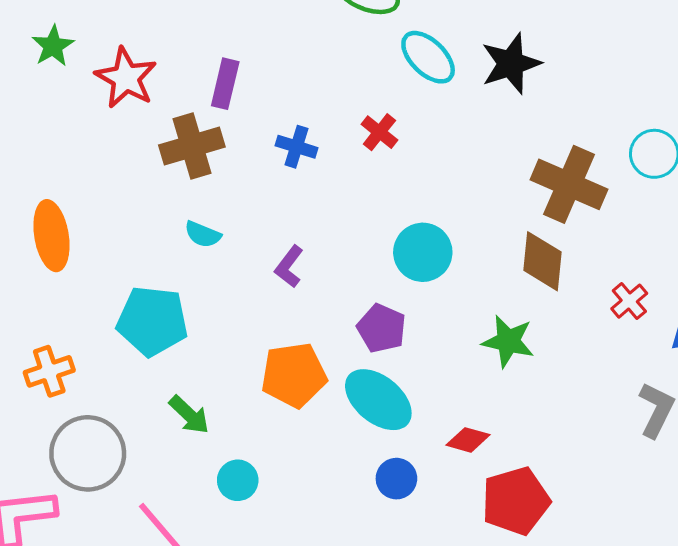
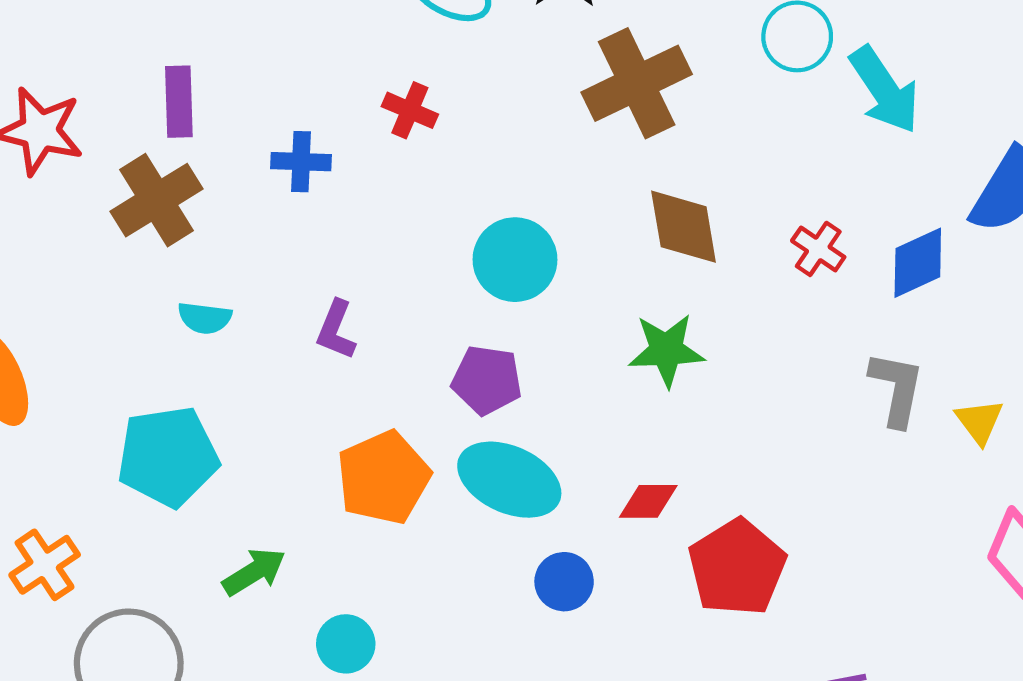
brown cross: (569, 184) -> (637, 83), moved, turned -34
green arrow: (189, 415) -> (254, 572), turned -60

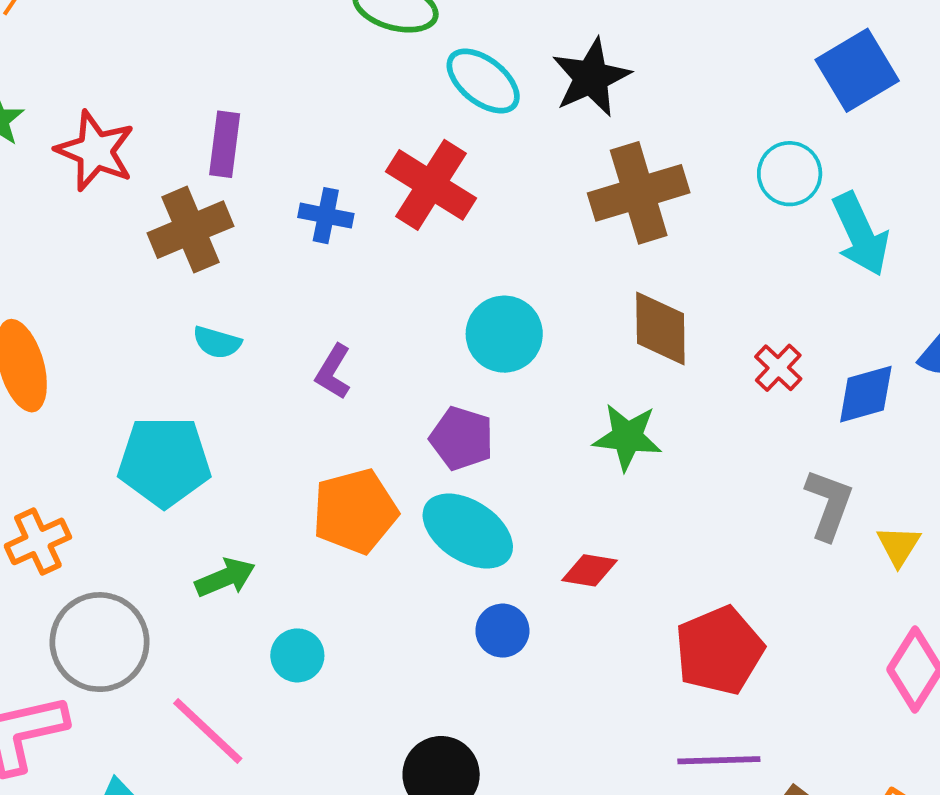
red cross: (410, 110) -> (431, 185), size x1.8
red pentagon: (737, 567) -> (719, 650), moved

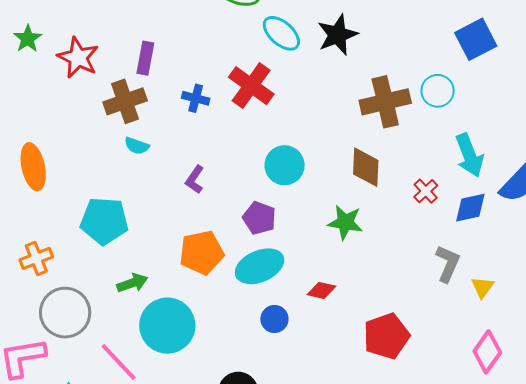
brown cross: (639, 193) -> (385, 102), moved
cyan arrow: (860, 234) -> (469, 155), moved
cyan semicircle: (217, 342) -> (137, 146), moved
cyan ellipse: (468, 531) -> (260, 266), turned -60
cyan circle: (297, 655) -> (167, 326), size x2.0

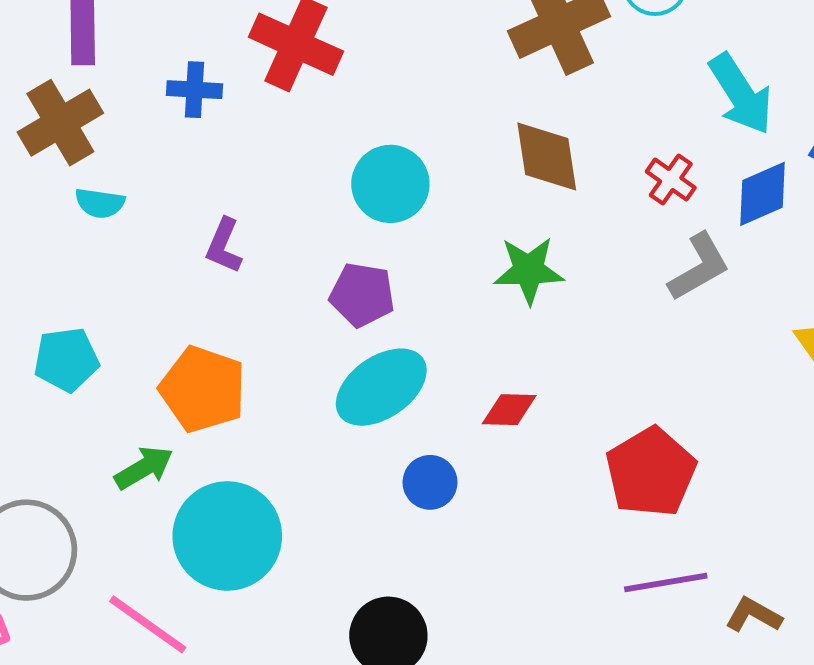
cyan pentagon: (104, 221) -> (66, 360), size x0.7
orange pentagon: (202, 253) -> (203, 389), moved, turned -30
gray L-shape: (448, 264) -> (699, 267), moved, turned 48

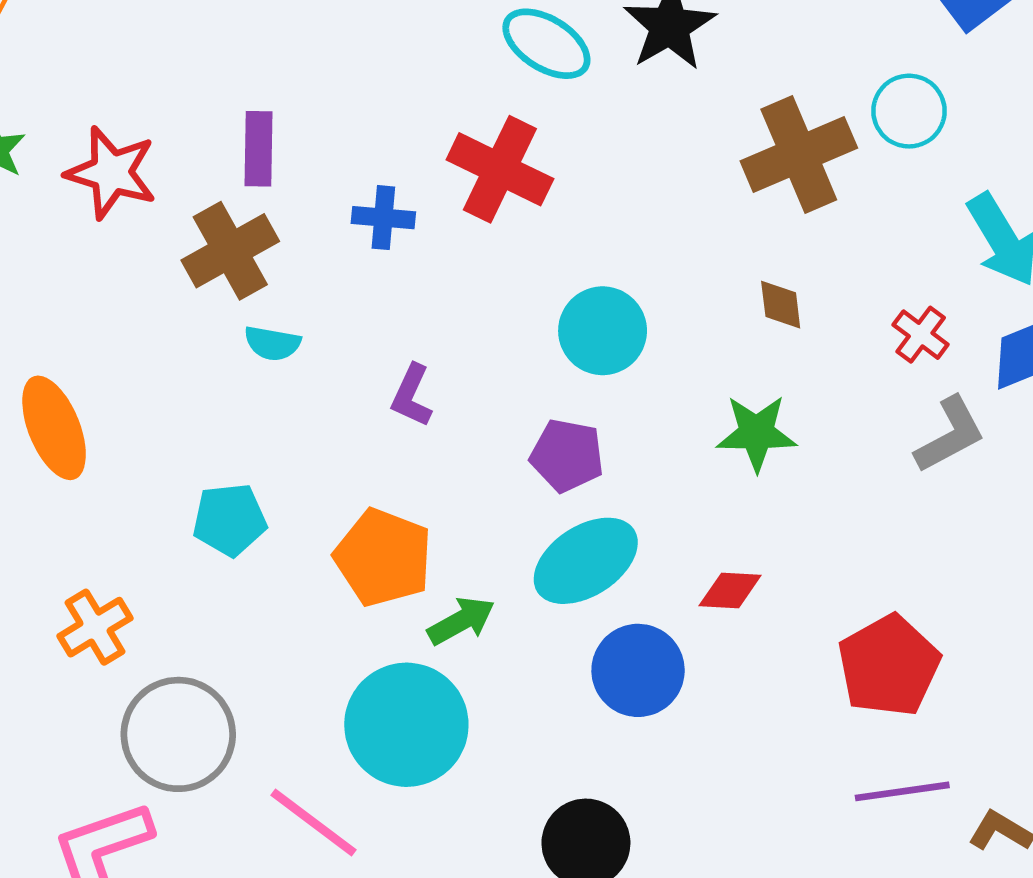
brown diamond: (547, 157) -> (781, 305), size x0.6
green arrow: (144, 468) -> (461, 621), moved
blue circle: (430, 482) -> (638, 670), size x1.5

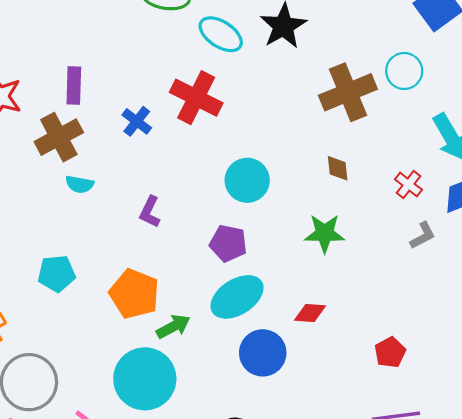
blue cross: (383, 218) -> (137, 121), turned 32
gray L-shape: (950, 435) -> (423, 236), size x0.7
red pentagon: (889, 666) -> (390, 352), size x0.6

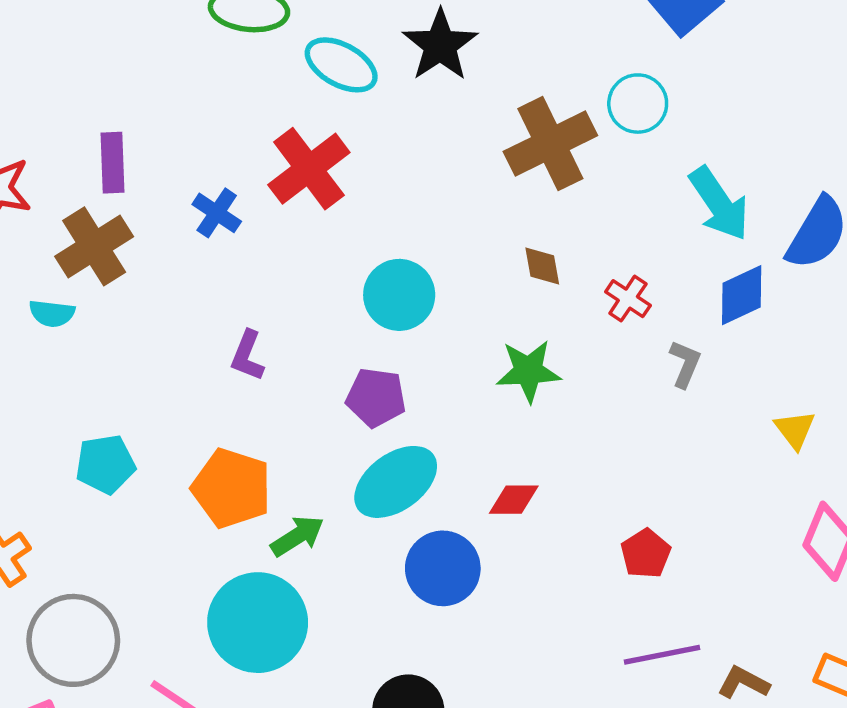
red cross: (196, 98) -> (309, 169), turned 30
cyan semicircle: (80, 184) -> (52, 313), moved
red cross: (409, 185) -> (628, 299), moved
gray L-shape: (423, 236) -> (685, 364), turned -36

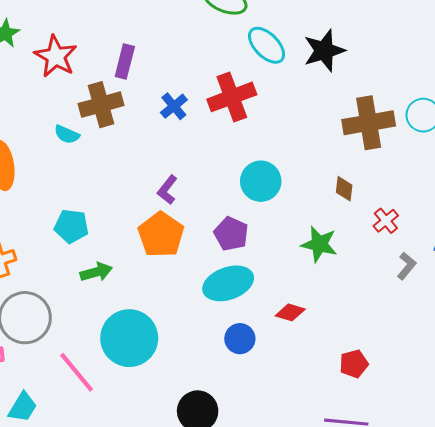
orange pentagon: (232, 488) -> (161, 235), moved
green arrow: (297, 536) -> (96, 272), moved
blue circle: (443, 568) -> (240, 339), size x0.7

